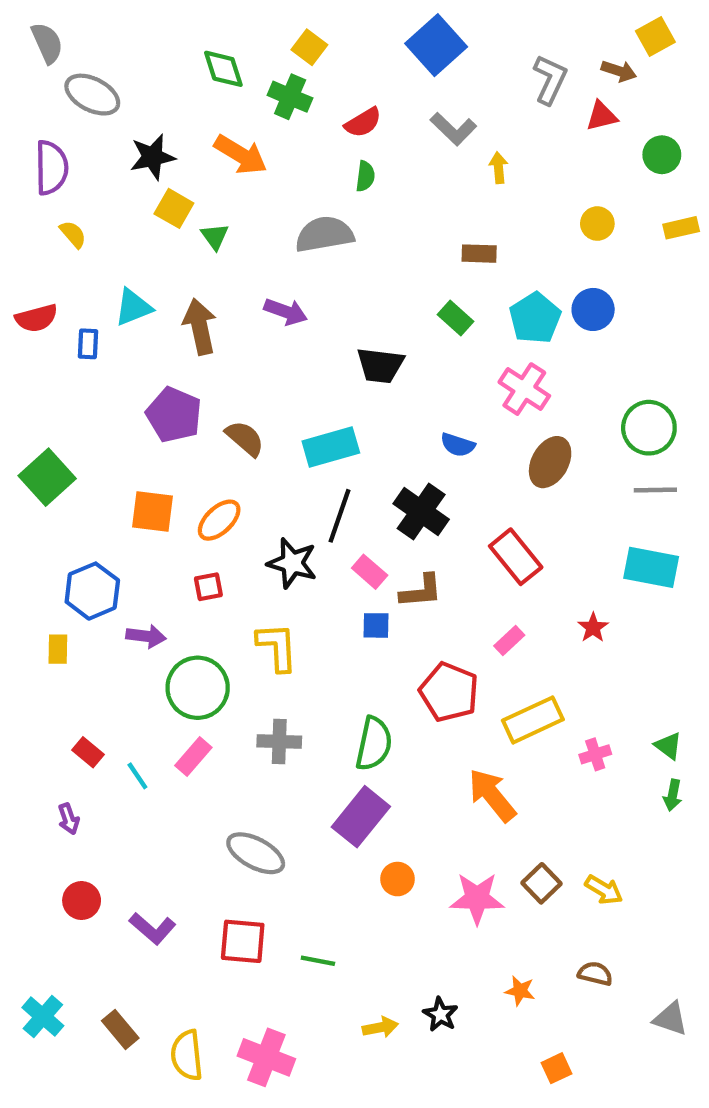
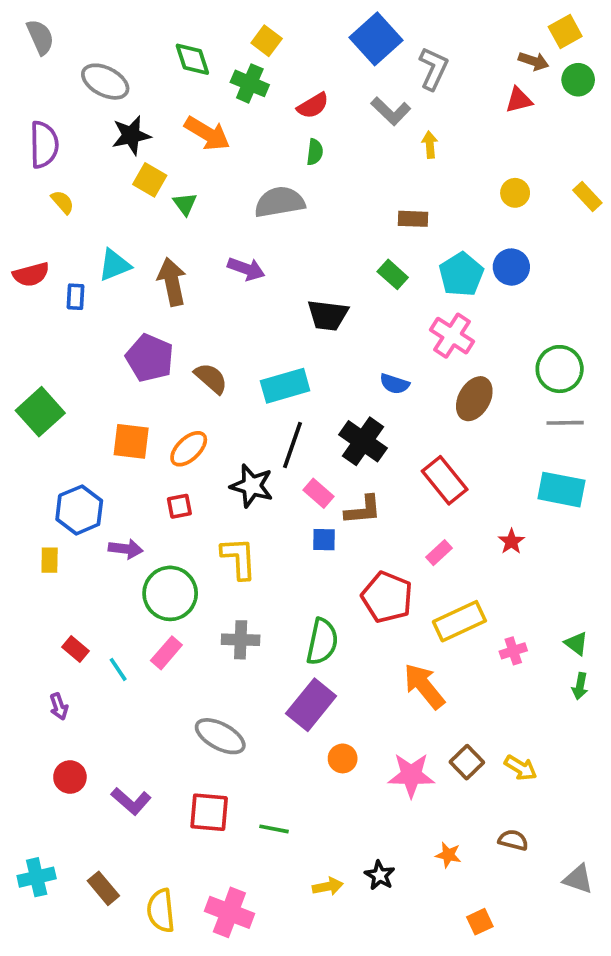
gray L-shape: (550, 80) -> (433, 69), moved
gray ellipse: (92, 95) -> (105, 82), moved
green circle: (662, 155) -> (578, 80), moved
yellow rectangle: (681, 228) -> (587, 197), turned 60
cyan cross: (43, 1017) -> (37, 877), turned 36

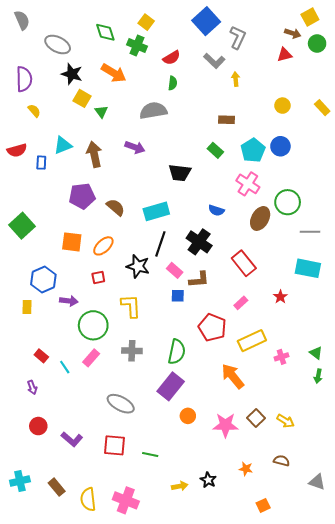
black star: (131, 135) -> (72, 74), turned 30
purple pentagon: (150, 358) -> (82, 196), turned -30
green circle: (560, 369) -> (288, 202), moved

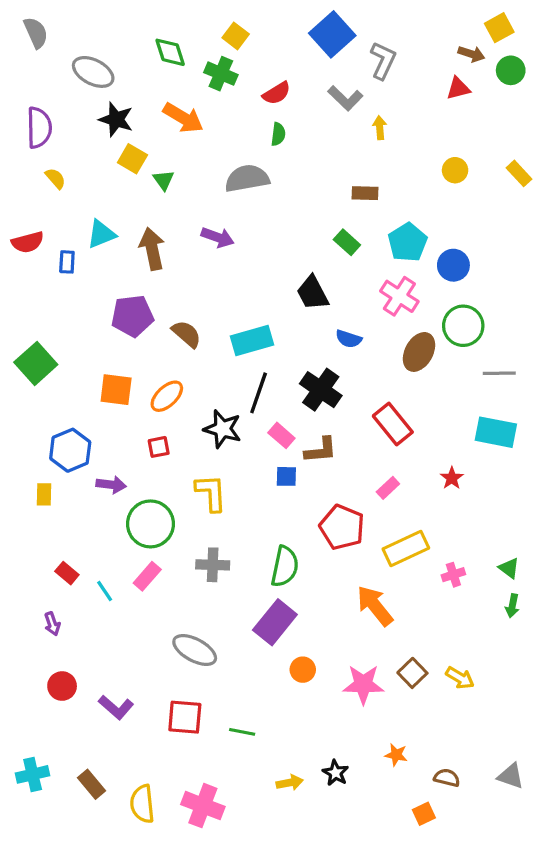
blue circle: (280, 146) -> (453, 265), moved
black trapezoid: (180, 173) -> (313, 293), moved, turned 55
brown semicircle: (281, 461) -> (447, 778), moved

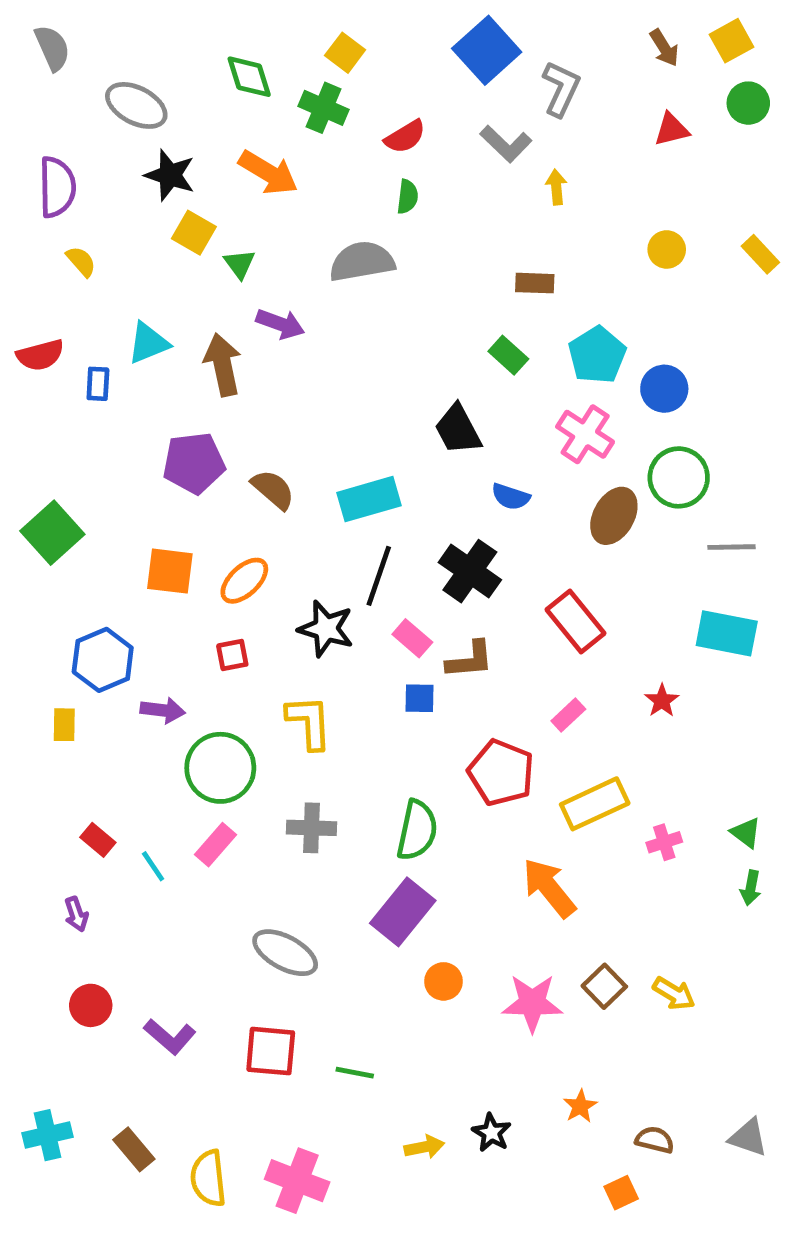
brown arrow: (471, 54) -> (664, 48), moved, turned 40
purple arrow: (218, 237) -> (280, 324), moved
orange star: (396, 755) -> (580, 1106), turned 30

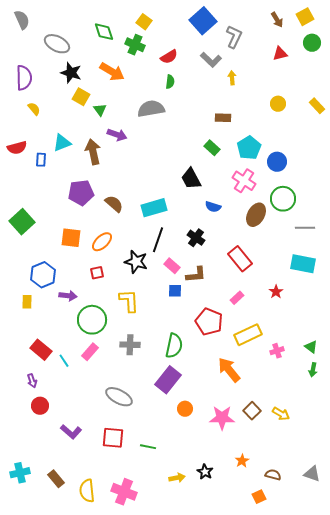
black cross: (470, 571) -> (196, 238), size x0.7
red rectangle: (98, 840) -> (41, 350), size x1.5
red circle: (91, 1005) -> (40, 406), moved

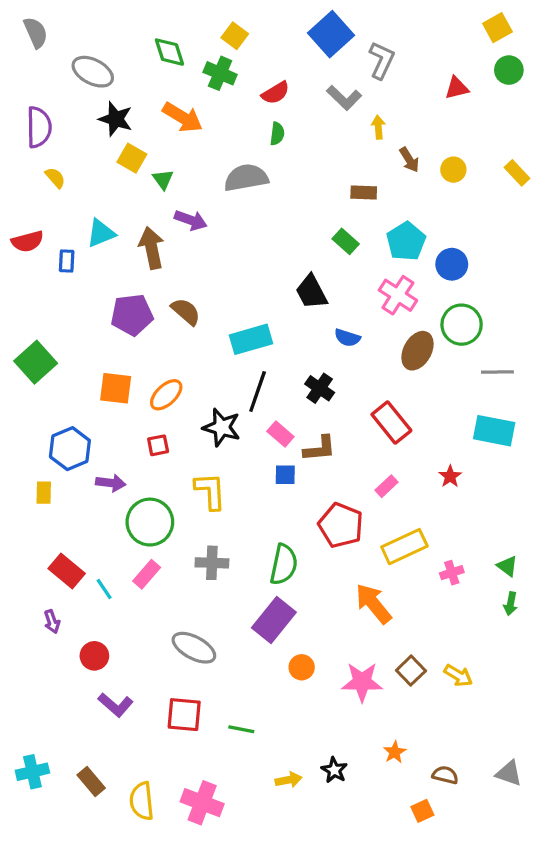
brown arrow: (277, 20) -> (409, 160), moved
brown semicircle: (114, 204) -> (186, 312), moved
red circle: (40, 406) -> (94, 656), moved

